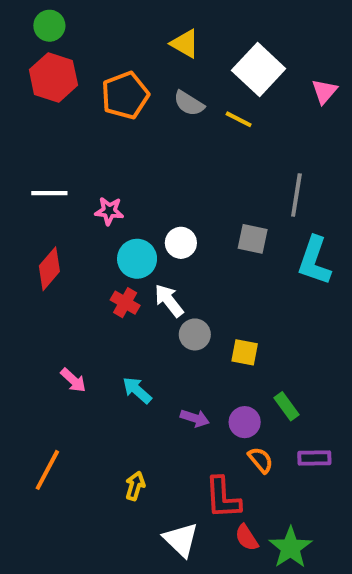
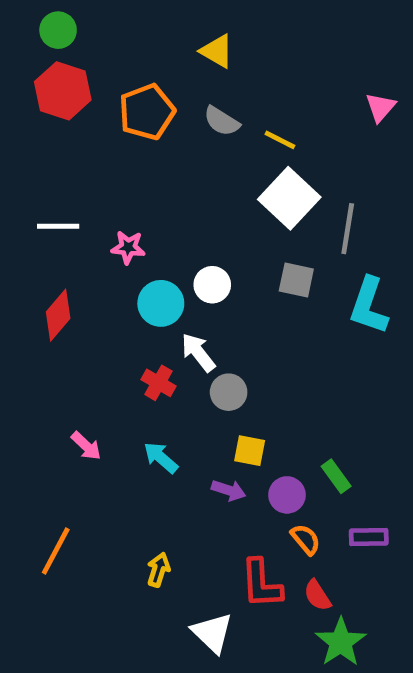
white square: (259, 70) -> (289, 198), moved
red cross: (125, 303) -> (158, 383), moved
yellow square: (245, 352) -> (250, 451), moved
red semicircle: (247, 538) -> (317, 595), moved

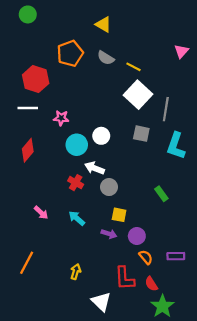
red hexagon: (63, 91) -> (36, 79), moved
white arrow: (198, 352) -> (95, 168), turned -30
green rectangle: (336, 476) -> (161, 194), moved

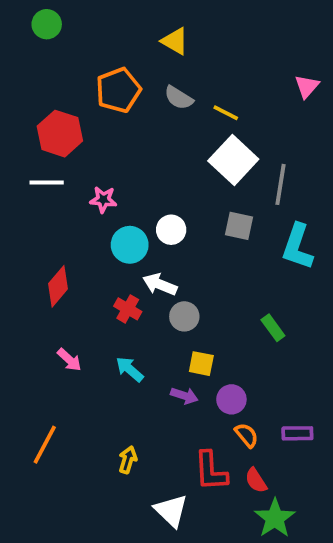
red diamond: (28, 150) -> (58, 286), moved

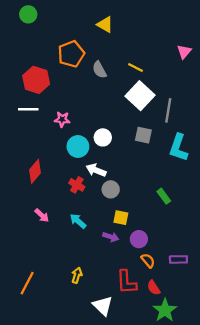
gray semicircle: (179, 98) -> (99, 70), moved, turned 30
orange line: (45, 445) -> (27, 283), moved

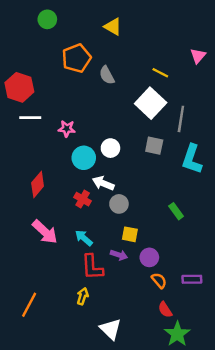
green circle: (28, 14) -> (47, 19), moved
yellow line: (136, 67) -> (160, 73), moved
red hexagon: (36, 80) -> (19, 87), moved
pink arrow: (42, 215) -> (45, 232), size x1.6
red L-shape: (126, 282) -> (92, 267), moved

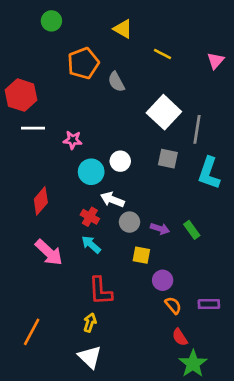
yellow line: (160, 73) -> (163, 54), moved
cyan arrow: (84, 238) -> (91, 245), moved
purple arrow: (119, 255) -> (160, 229), moved
white triangle: (110, 329) -> (90, 357), moved

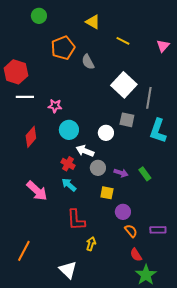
white circle: (120, 161) -> (106, 133), moved
red diamond: (41, 201) -> (31, 137), moved
yellow arrow: (90, 323) -> (91, 244), moved

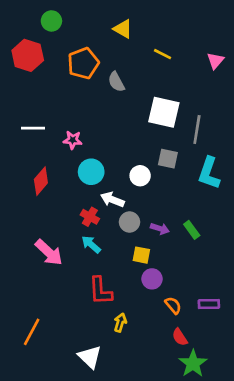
red hexagon: (16, 72) -> (28, 55), moved
white square: (124, 85) -> (164, 112), turned -30
purple circle: (123, 212) -> (152, 279), moved

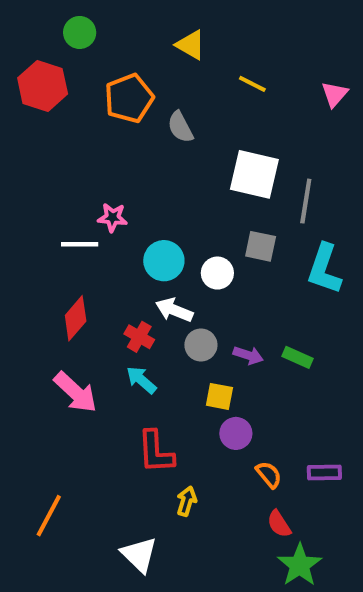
white line: (33, 128) -> (80, 244), moved
cyan circle: (91, 172) -> (164, 261), moved
red diamond: (41, 181) -> (76, 318), moved
green rectangle: (192, 230) -> (298, 357), turned -30

